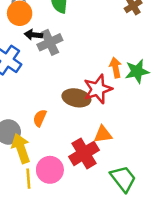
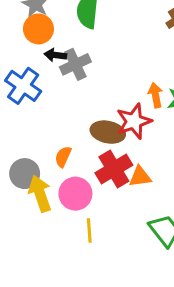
red cross: (84, 153) -> (114, 169), moved
pink circle: (50, 170) -> (75, 194), moved
yellow line: (28, 179) -> (89, 231), moved

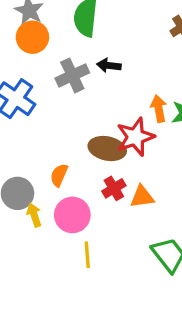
black arrow: (55, 55) -> (109, 65), moved
red cross: (114, 169) -> (114, 188), size x0.6
yellow arrow: (40, 194) -> (34, 215), size x0.6

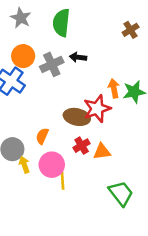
orange circle: (32, 37) -> (23, 56), moved
yellow line: (87, 255) -> (62, 180), moved

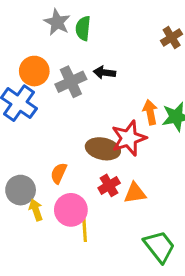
gray star: (21, 18) -> (57, 22), moved
green semicircle: (61, 23) -> (83, 28), size x0.7

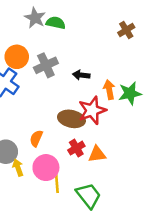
green semicircle: (83, 28) -> (56, 23), turned 96
black arrow: (104, 73) -> (81, 75), moved
green trapezoid: (159, 246) -> (89, 196), moved

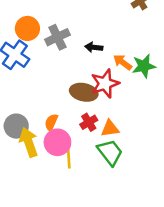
orange arrow: (109, 90) -> (122, 62), turned -42
orange semicircle: (36, 138) -> (51, 122), moved
yellow arrow: (18, 168) -> (29, 142), size x1.6
green trapezoid: (89, 196) -> (110, 152), moved

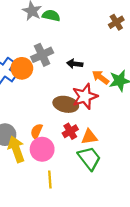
orange circle: (27, 28) -> (22, 68), moved
yellow line: (69, 159) -> (50, 180), moved

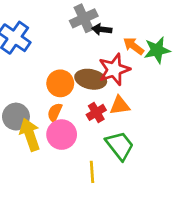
gray cross: (42, 55) -> (84, 18), moved
orange circle: (22, 68) -> (60, 83), moved
orange triangle: (89, 137) -> (120, 105), moved
yellow line: (50, 180) -> (92, 172), moved

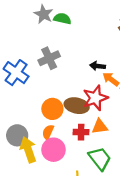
gray cross: (84, 18) -> (49, 58), moved
black arrow: (102, 29) -> (98, 66), moved
red cross: (96, 112) -> (81, 132), turned 32

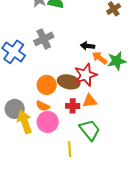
orange semicircle: (48, 132) -> (43, 106), turned -88

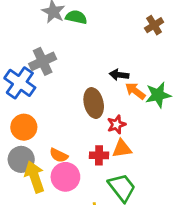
gray cross: (44, 39) -> (43, 61), moved
red star: (86, 75) -> (116, 124), moved, size x0.6
brown ellipse: (69, 82) -> (94, 103), moved, turned 65
orange circle: (47, 85) -> (24, 127), moved

